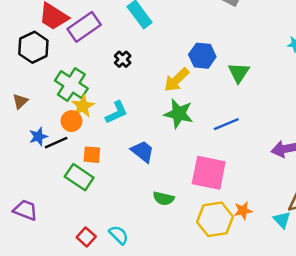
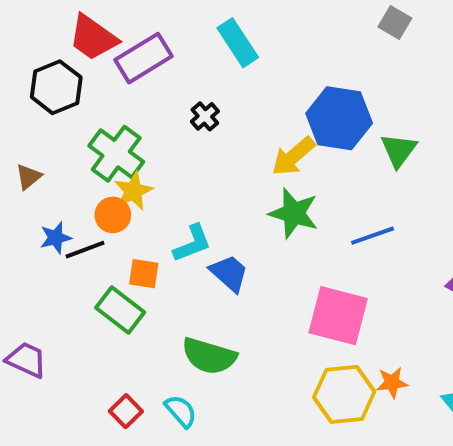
blue hexagon: (202, 56) -> (339, 118), size x1.4
cyan L-shape: (116, 112) -> (192, 243), moved
green semicircle: (164, 198) -> (209, 356), moved, size x1.5

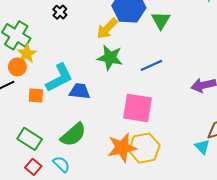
cyan L-shape: (192, 243) -> (59, 78), size x1.4
blue trapezoid: (229, 273) -> (80, 91), turned -30
green rectangle: (120, 310) -> (30, 139), moved
green semicircle: (209, 356) -> (73, 135), turned -52
orange star: (392, 383) -> (122, 148), moved, size x1.8

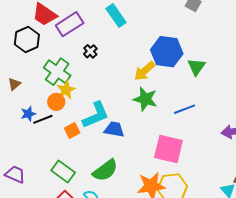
black cross: (60, 12) -> (90, 51), moved
orange square: (36, 96) -> (72, 130), turned -35

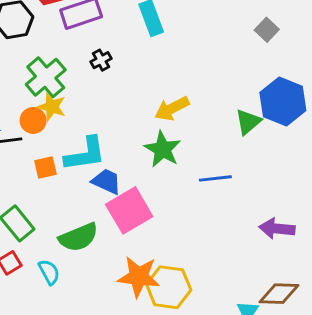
blue hexagon: (167, 52) -> (283, 101), moved
yellow star: (66, 90) -> (52, 107), turned 30
pink square: (168, 149) -> (129, 210), moved, turned 32

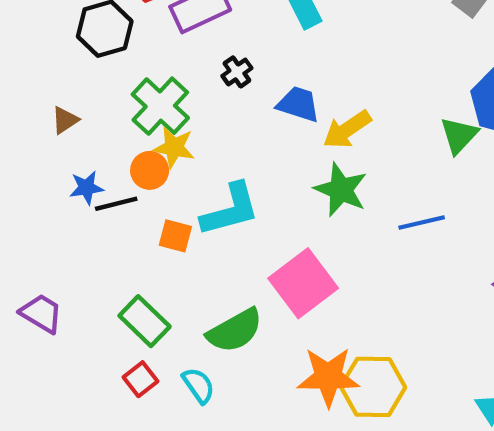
orange square: (45, 168) -> (175, 236), turned 35
blue trapezoid: (107, 181) -> (298, 104), moved

